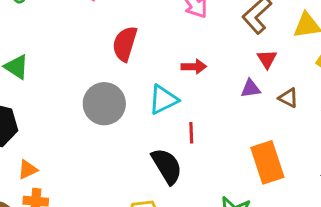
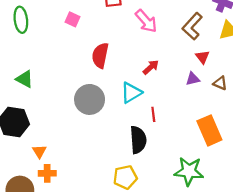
red arrow: (194, 67) -> (151, 67), turned -35
black semicircle: (167, 166) -> (138, 140), turned 32
orange triangle: (28, 170) -> (39, 151), turned -32

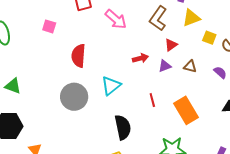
red triangle: (202, 57) -> (171, 45), turned 40
red arrow: (151, 67) -> (140, 58), moved, turned 35
red line: (153, 114) -> (152, 100), moved

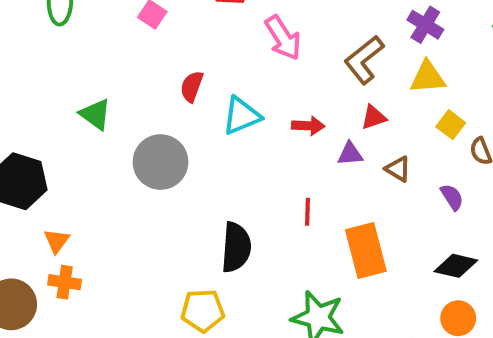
red semicircle: (79, 56) -> (192, 86), size x0.7
green triangle: (13, 86) -> (95, 114), moved
cyan triangle: (111, 86) -> (241, 116), moved

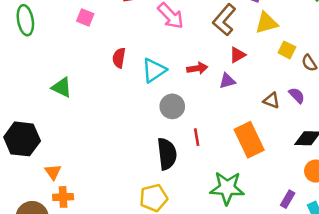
gray circle: (160, 162) -> (172, 106), moved, size x0.7
brown triangle: (398, 169) -> (271, 100), moved
red line: (307, 212) -> (197, 137), moved

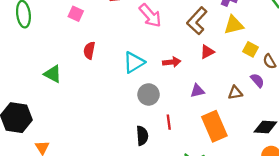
red semicircle: (119, 58) -> (89, 50), moved
purple triangle: (227, 81) -> (197, 91), moved
purple semicircle: (297, 95) -> (257, 80), moved
brown triangle: (271, 100) -> (235, 93), turned -32
black semicircle: (167, 154) -> (142, 136), size x0.7

